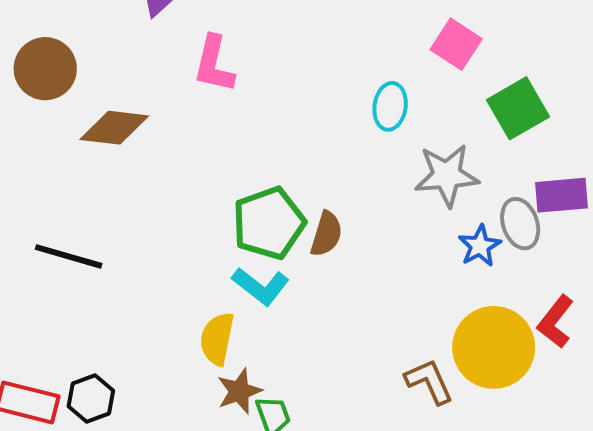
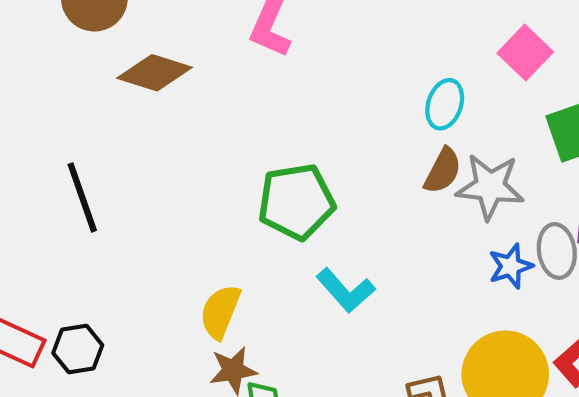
brown semicircle: (326, 234) -> (443, 171), moved
black line: (69, 256) -> (82, 197), turned 44
cyan L-shape: (261, 286) -> (346, 290), moved

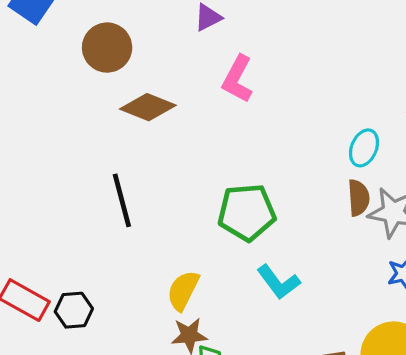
brown semicircle: (443, 171) -> (359, 198), turned -36
black line: (82, 197) -> (122, 200), moved

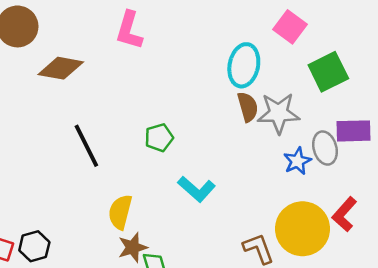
cyan ellipse: (364, 148) -> (244, 65), size x1.4
black line: (122, 200) -> (86, 146), moved
green pentagon: (247, 212) -> (159, 138), size x0.6

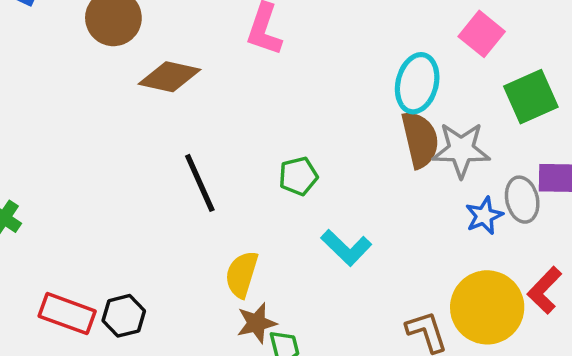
brown semicircle: (248, 107) -> (420, 140), size x1.4

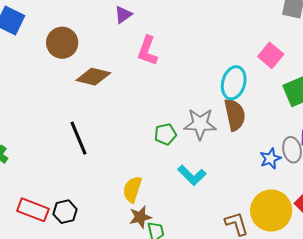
gray star: (461, 150) -> (200, 124), moved
black line: (200, 183) -> (78, 138), moved

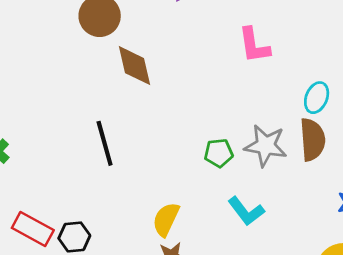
pink L-shape: (147, 51) -> (254, 45), moved, turned -36
brown diamond: (93, 77) -> (134, 66), turned 56
cyan ellipse: (234, 83) -> (317, 98), size x0.7

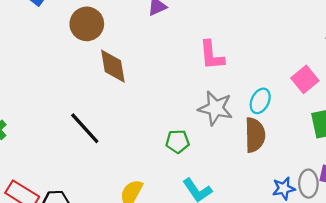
black line: (105, 143) -> (85, 128), turned -30
gray star: (266, 146) -> (215, 108), moved

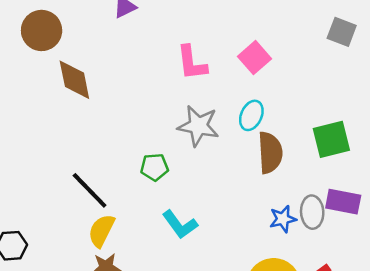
pink square: (305, 79) -> (254, 58), moved
black line: (85, 128) -> (90, 190), moved
brown semicircle: (255, 135) -> (270, 153), moved

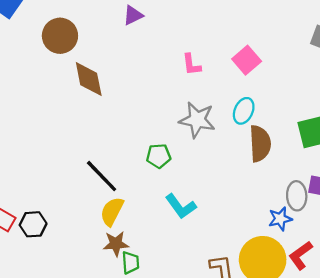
pink L-shape: (192, 63) -> (192, 65), size x0.7
blue star: (283, 219) -> (280, 219), moved

